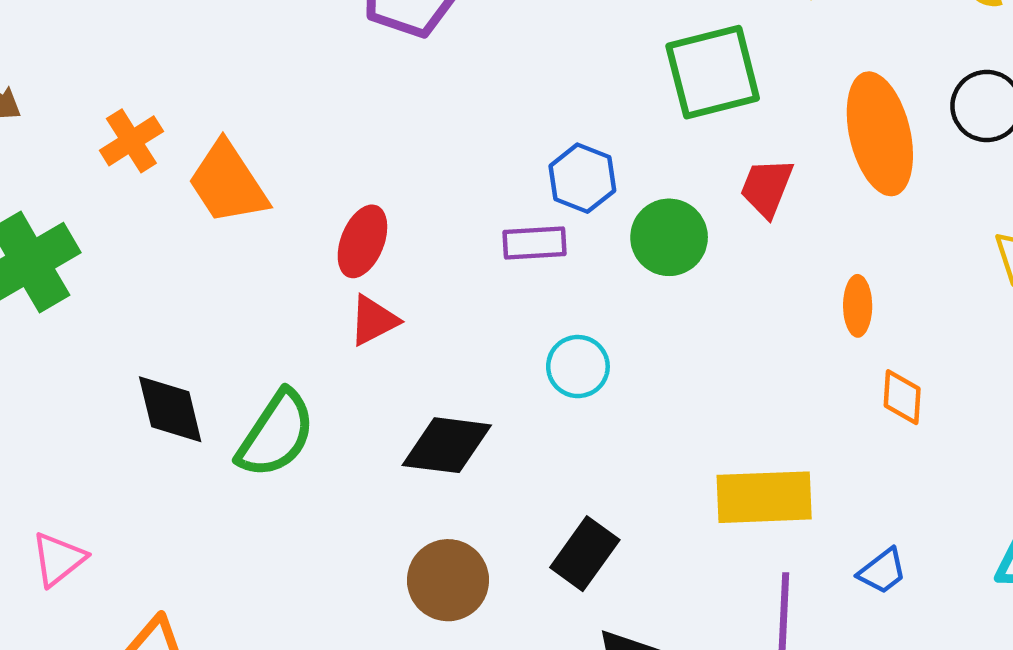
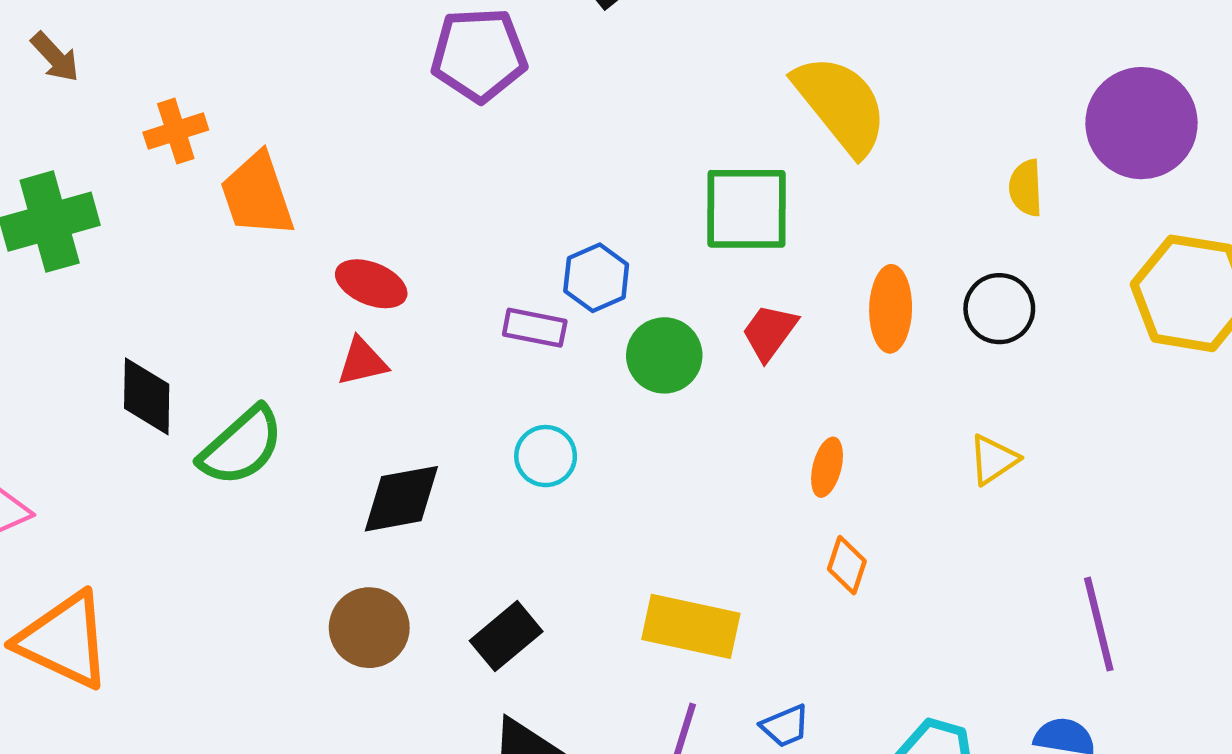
orange ellipse: (880, 134) -> (891, 309), size x0.7
red ellipse: (362, 241) -> (371, 284), turned 76
black diamond: (447, 445) -> (401, 499), turned -32

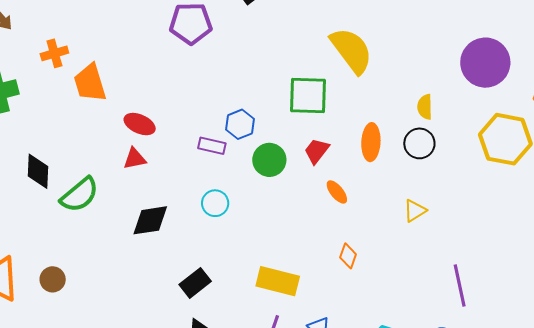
yellow semicircle: (1026, 188) -> (425, 107), moved
orange ellipse: (827, 467) -> (337, 192), moved, turned -55
brown circle: (369, 628) -> (53, 279), moved, size x0.7

